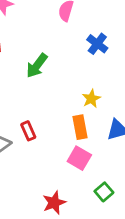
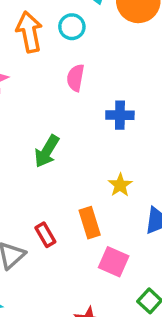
blue cross: (97, 44) -> (120, 115), turned -30
orange rectangle: (80, 127) -> (90, 223), moved

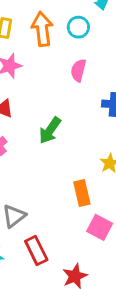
red rectangle: (45, 235) -> (36, 251), moved, size x1.4

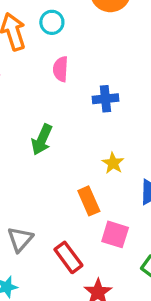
red rectangle: (36, 251) -> (68, 257), moved

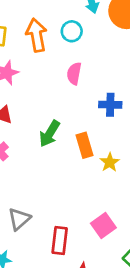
orange rectangle: (89, 201) -> (85, 145), moved
pink square: (115, 234) -> (103, 226), turned 30
red rectangle: (68, 257) -> (60, 240), turned 36

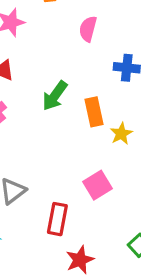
pink square: (103, 226) -> (97, 185), moved

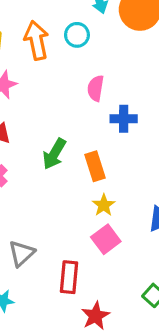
pink semicircle: (88, 29) -> (96, 88), moved
yellow star: (121, 134) -> (104, 205), moved

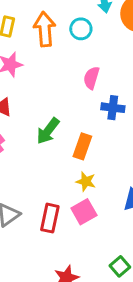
orange rectangle: (95, 166) -> (82, 146), turned 30
yellow star: (104, 205) -> (86, 181), turned -30
red rectangle: (69, 277) -> (50, 218), moved

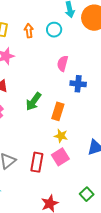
orange arrow: (45, 29) -> (29, 31), size x0.6

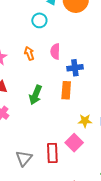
orange arrow: (29, 31) -> (29, 53), moved
orange rectangle: (58, 111) -> (66, 90), moved
yellow star: (61, 136) -> (85, 121), moved

